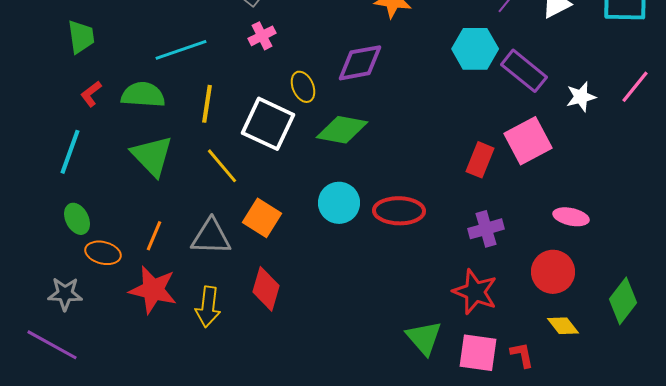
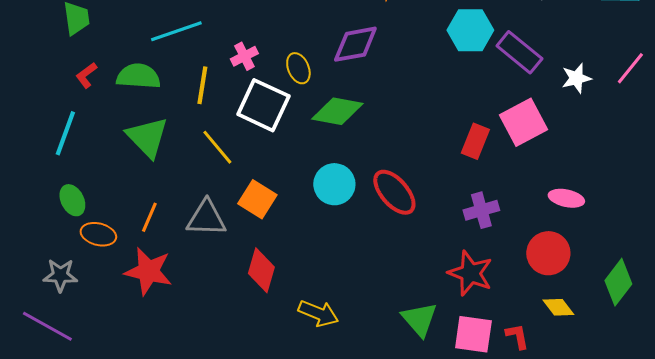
pink cross: (262, 36) -> (244, 56), moved
red ellipse: (399, 211) -> (394, 192), turned 48
yellow arrow: (208, 307) -> (318, 313), moved, turned -75

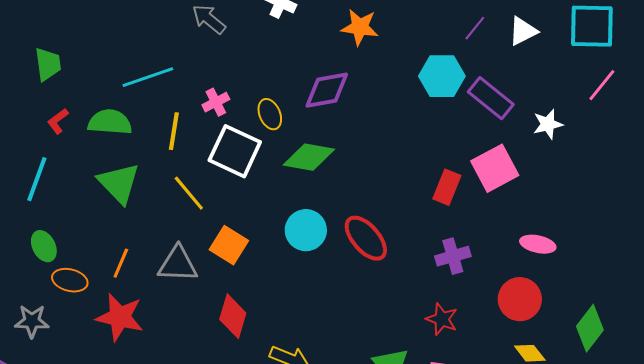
pink line: (630, 68) -> (602, 85), moved
red star: (470, 273) -> (442, 319), size x0.7

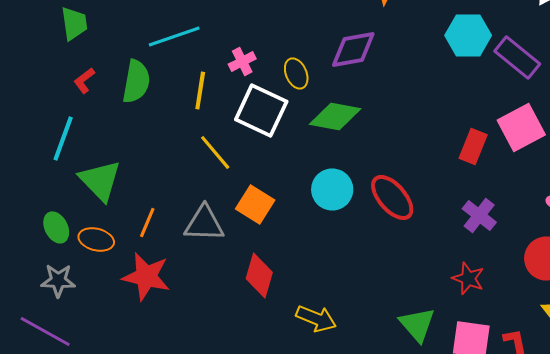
green semicircle: (110, 122) -> (136, 81), turned 96
green triangle: (119, 183) -> (100, 180), moved
green ellipse: (44, 246) -> (56, 227), moved
purple cross: (453, 256) -> (479, 215), turned -36

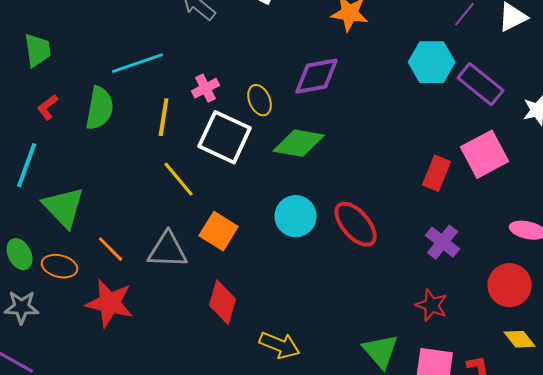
orange line: (147, 222) -> (111, 249), turned -68

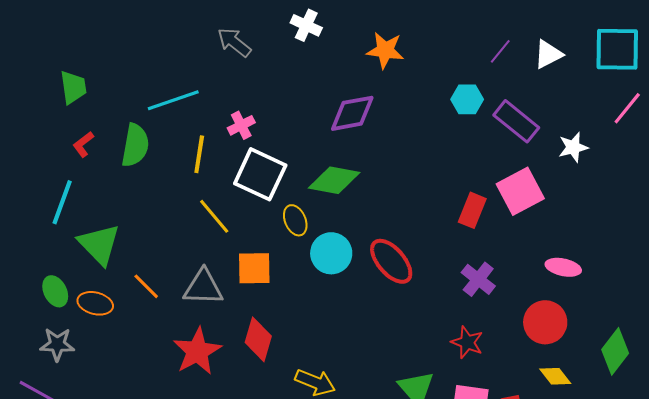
cyan hexagon: (432, 62) -> (467, 99), size x0.7
yellow ellipse: (260, 100) -> (295, 220), moved
orange square: (219, 231) -> (254, 268), turned -33
red star: (110, 303) -> (197, 351), moved, turned 30

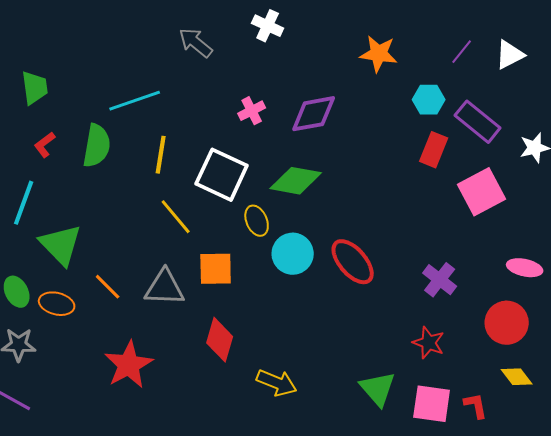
orange star: (385, 50) -> (379, 54), moved
pink cross: (241, 125) -> (252, 111), moved
red rectangle: (472, 210) -> (434, 150), moved
red star: (197, 351) -> (129, 365), moved

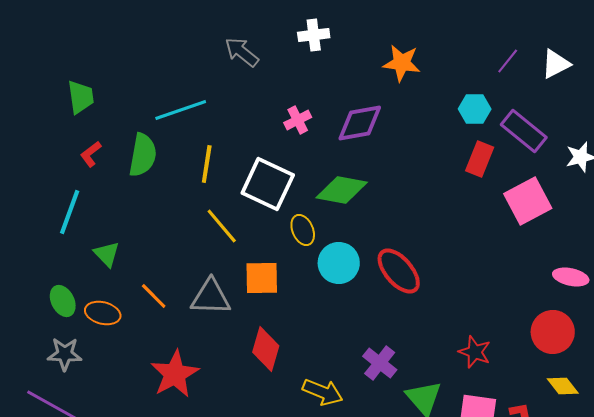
white cross: (268, 26) -> (314, 35), turned -32
orange star: (379, 54) -> (402, 63), moved
green triangle: (61, 245) -> (107, 254), size x0.6
purple cross: (440, 280) -> (380, 363), moved

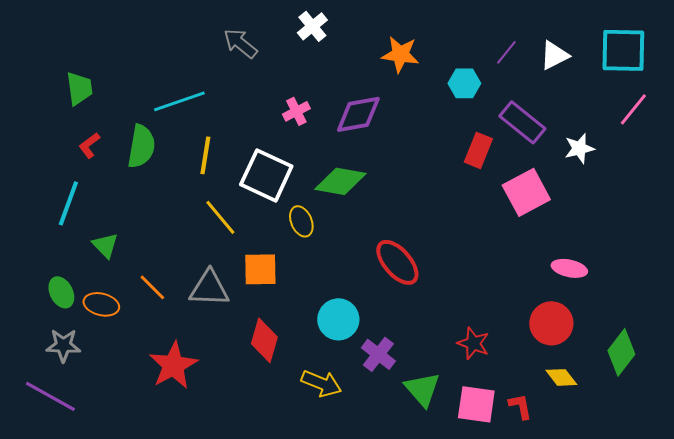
white cross: (314, 35) -> (312, 26), turned -32
cyan hexagon: (475, 109) -> (464, 83), moved
cyan circle: (339, 263) -> (338, 319), moved

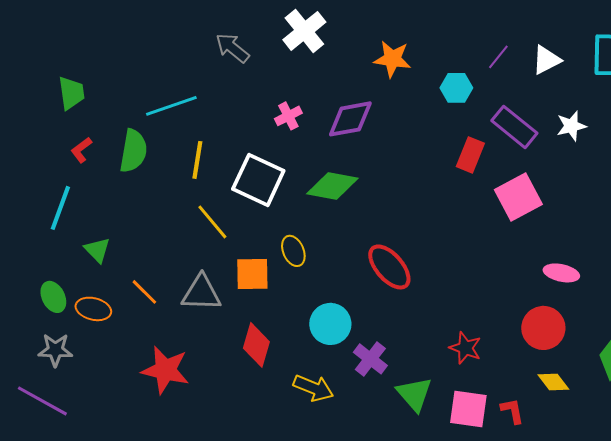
white cross: (312, 26) -> (304, 31), size x1.4
white star: (579, 148) -> (571, 126), moved
yellow ellipse: (301, 221) -> (293, 251), moved
red star: (173, 365) -> (165, 370), turned -30

